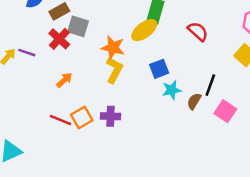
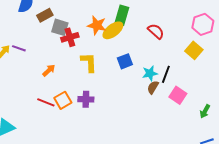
red cross: (59, 39) -> (70, 37), moved, turned 30
orange star: (113, 48) -> (97, 25), moved
yellow L-shape: (114, 70) -> (89, 62), turned -30
cyan star: (172, 90) -> (150, 73), moved

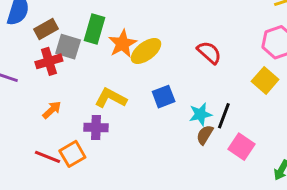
green rectangle: (122, 15) -> (95, 29), moved
orange star: (97, 25) -> (122, 44), turned 30
red cross: (70, 37) -> (49, 61), moved
yellow L-shape: (89, 62) -> (111, 98), turned -60
purple cross: (86, 99) -> (96, 127), moved

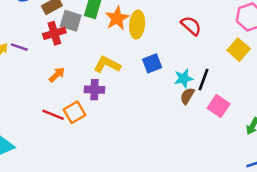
yellow ellipse: (146, 51) -> (137, 24), turned -48

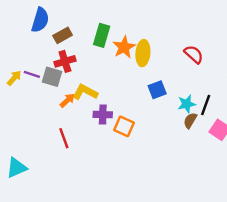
gray square: (71, 21) -> (52, 77), moved
yellow L-shape: (107, 65) -> (85, 92), moved
orange square: (74, 112) -> (124, 126), moved, turned -36
red line: (53, 115) -> (64, 138), turned 48

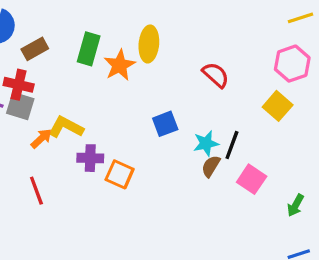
yellow ellipse: (143, 53) -> (149, 44), moved
red cross: (65, 61) -> (19, 85), moved, turned 30

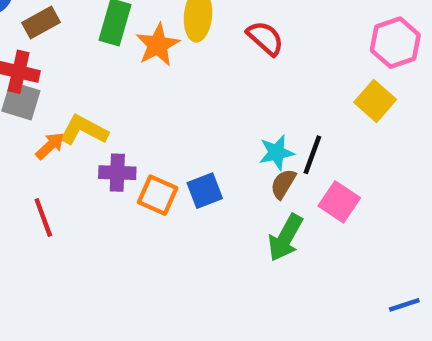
red semicircle: (216, 75) -> (265, 38), moved
blue square: (165, 124) -> (205, 191), moved
green arrow: (296, 205) -> (285, 238), moved, size x1.5

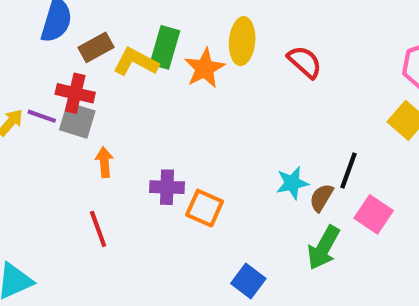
yellow L-shape: (84, 130) -> (136, 62), moved
orange arrow: (50, 146) -> (104, 162), turned -52
cyan star: (276, 152) -> (292, 183), moved
blue square: (205, 191) -> (248, 281), moved, turned -32

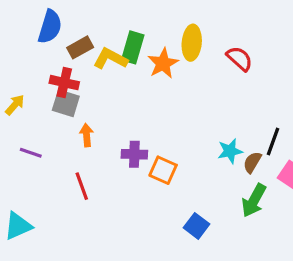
purple line: (42, 116) -> (31, 153), moved

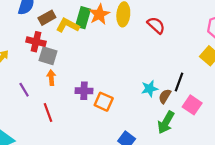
orange star: (163, 63) -> (99, 14), moved
gray square: (66, 103) -> (48, 56), moved
purple line: (31, 153) -> (24, 90), moved, turned 40

